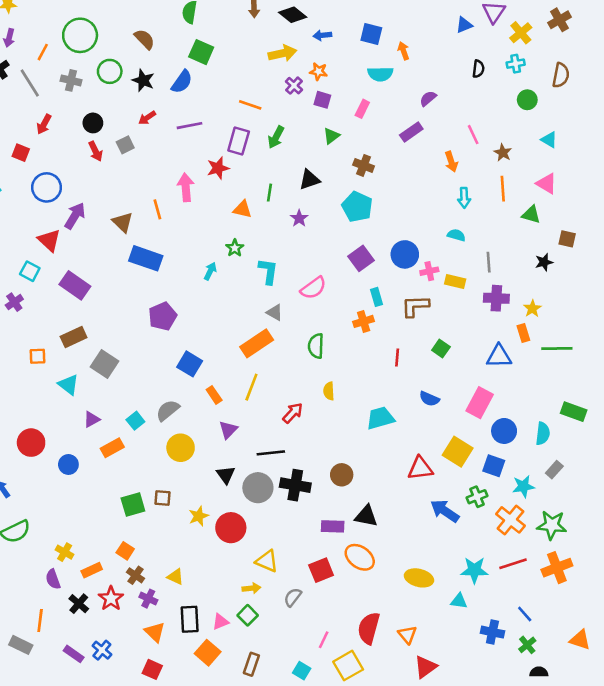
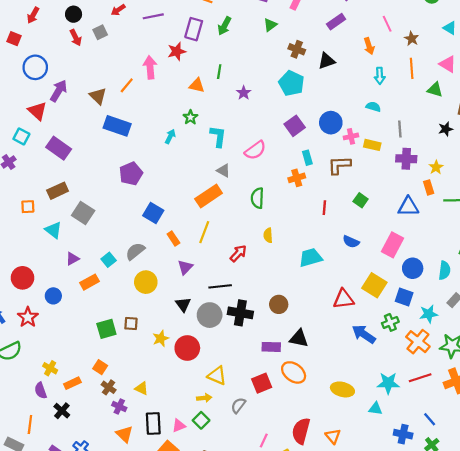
black triangle: (309, 180) -> (327, 61), moved
orange line: (157, 209) -> (127, 85), turned 56
red star: (111, 599) -> (28, 317), moved

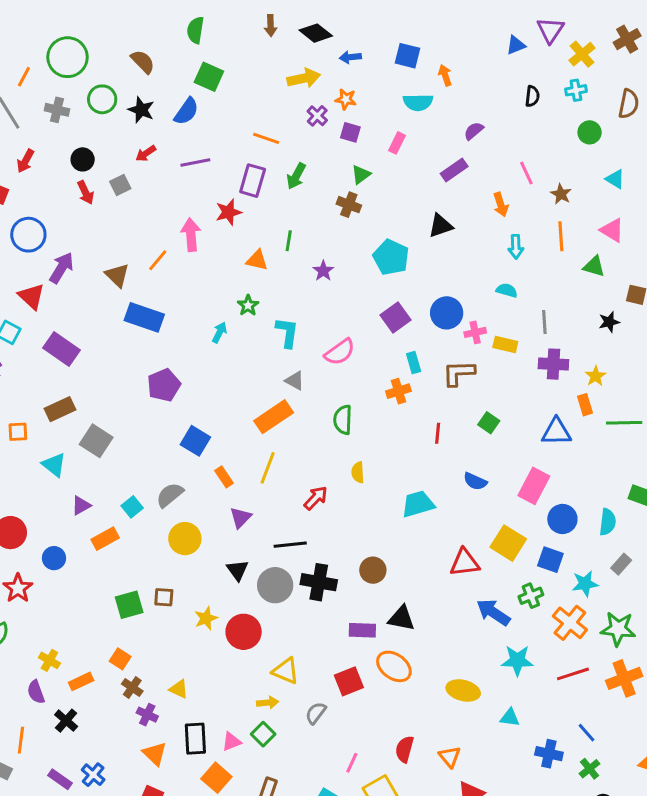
brown cross: (297, 49) -> (349, 205), moved
cyan star: (388, 383) -> (517, 660), moved
red semicircle: (301, 431) -> (404, 749), size x0.7

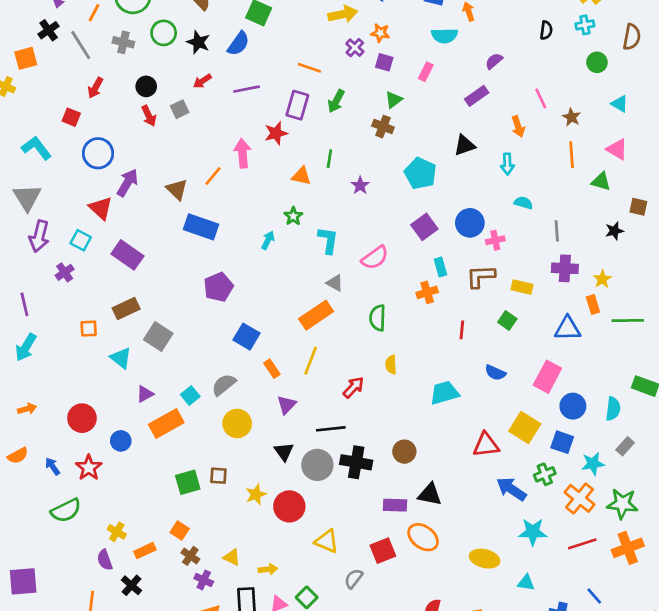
cyan arrow: (516, 247) -> (507, 164), moved
yellow rectangle: (505, 344) -> (522, 287), moved
orange rectangle: (105, 539) -> (166, 423), size x1.4
yellow arrow: (268, 703) -> (268, 569), moved

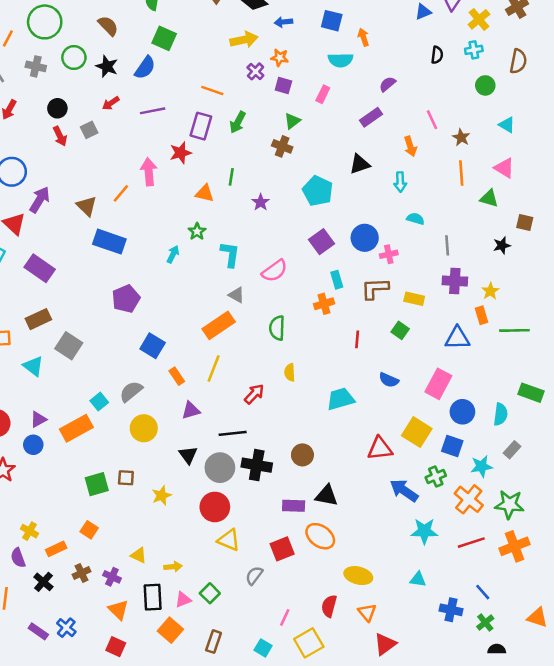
purple triangle: (145, 394) -> (38, 419), moved
purple triangle: (287, 405) -> (191, 410), turned 30
red circle: (289, 506) -> (215, 507), moved
brown cross: (190, 556) -> (82, 573), moved, turned 30
yellow ellipse: (485, 559) -> (358, 576), moved

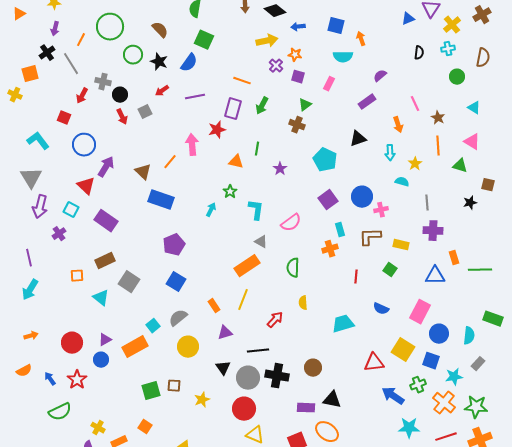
gray cross: (36, 66) -> (103, 82), moved
yellow star: (490, 291) -> (415, 164), moved
blue square: (153, 346) -> (176, 282), moved

